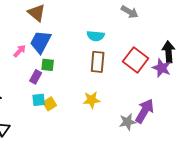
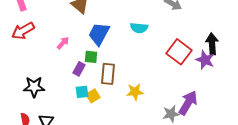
blue trapezoid: (41, 42) -> (99, 34), moved
brown rectangle: (98, 62) -> (108, 74), moved

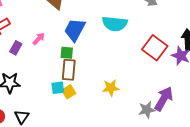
cyan semicircle: (139, 28) -> (115, 24), size x1.4
purple rectangle: (79, 69) -> (16, 48), moved
brown rectangle: (108, 74) -> (69, 70), moved

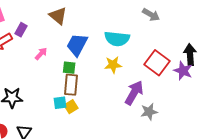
purple rectangle: (16, 48) -> (21, 30), moved
yellow star: (111, 88) -> (113, 65), moved
purple arrow: (164, 99) -> (134, 93), moved
gray star: (147, 110) -> (149, 112), moved

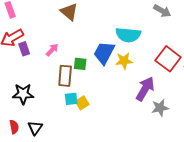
purple rectangle: (21, 30) -> (24, 49), moved, turned -48
blue trapezoid: (77, 45) -> (104, 53), moved
brown rectangle: (71, 85) -> (65, 76), moved

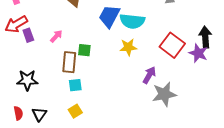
blue trapezoid: (104, 53) -> (109, 16), moved
purple arrow: (145, 89) -> (149, 75), size x0.7
yellow square: (82, 103) -> (75, 111), moved
gray star: (160, 108) -> (164, 94), size x1.4

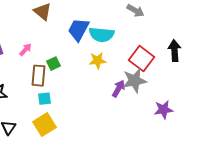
green square: (84, 50) -> (53, 64), turned -32
purple star: (198, 53) -> (163, 110), moved, turned -30
gray star: (164, 94) -> (134, 81), moved
yellow square: (75, 111) -> (44, 125), size x1.6

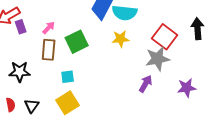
green square: (53, 64) -> (77, 42), size x1.6
brown rectangle: (38, 76) -> (49, 50), moved
purple arrow: (118, 89) -> (146, 84), moved

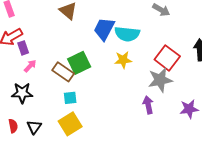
pink arrow: (49, 28) -> (30, 66), moved
brown rectangle: (49, 50) -> (63, 72), moved, turned -60
purple arrow: (146, 84) -> (148, 105), turned -42

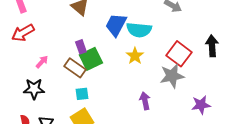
purple rectangle: (23, 48) -> (81, 47), moved
yellow star: (123, 60) -> (135, 56), turned -30
purple arrow: (148, 105) -> (145, 101), moved

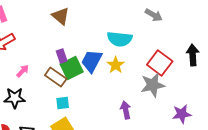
blue trapezoid: (116, 25) -> (92, 61), moved

